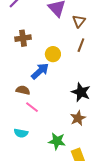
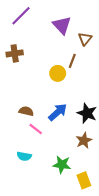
brown cross: (23, 38) -> (15, 53), moved
brown line: (81, 45) -> (72, 61), moved
blue arrow: (40, 71) -> (58, 112), moved

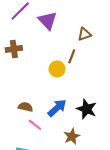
purple triangle: (62, 25) -> (48, 21), moved
brown triangle: (85, 39) -> (84, 34), turned 32
brown star: (84, 140) -> (72, 136), moved

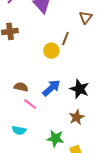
brown triangle: (84, 34) -> (86, 17), moved, turned -32
brown star: (72, 136) -> (77, 117), moved

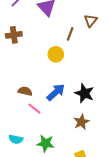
brown line: (65, 38) -> (70, 34), moved
cyan semicircle: (19, 130) -> (16, 139), moved
green star: (55, 138) -> (46, 143), moved

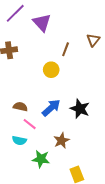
brown triangle: (91, 21) -> (93, 40), moved
brown star: (81, 122) -> (61, 141), moved
cyan semicircle: (16, 139) -> (19, 141), moved

